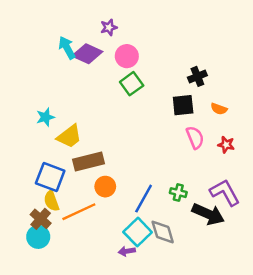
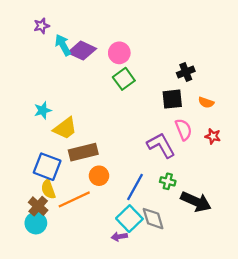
purple star: (109, 27) -> (41, 26), moved
purple L-shape: (225, 193) -> (161, 145), moved

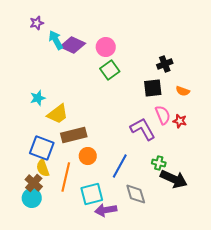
red star: (213, 136) -> (180, 121), moved
green cross: (168, 181) -> (159, 163), moved
orange line: (74, 199) -> (66, 177), turned -52
cyan square: (129, 219) -> (92, 194), moved, turned 30
purple arrow: (119, 237) -> (106, 210), size x1.5

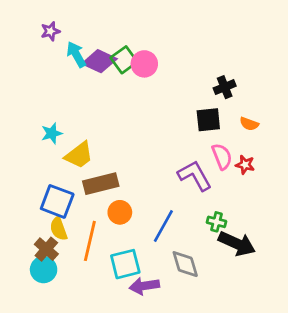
green square: (110, 70) -> (124, 60), moved

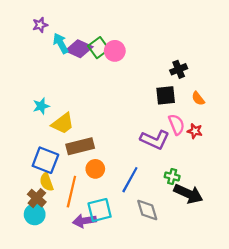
orange semicircle: (249, 124) -> (198, 99), turned 32
purple L-shape: (195, 176) -> (155, 140), turned 144
purple arrow: (144, 286) -> (84, 221), moved

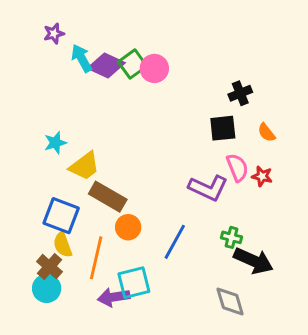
brown rectangle: (80, 146) -> (108, 197), turned 44
gray diamond: (147, 210) -> (230, 301), moved

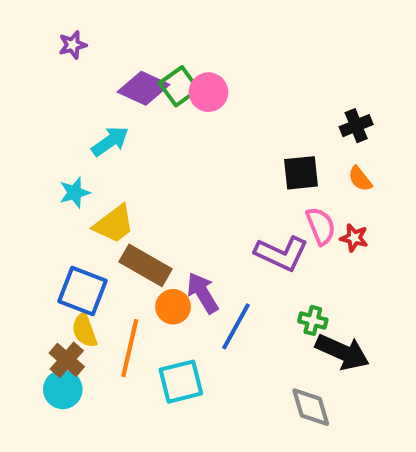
cyan arrow: (82, 58) -> (110, 141), moved, turned 84
black cross: (240, 93) -> (356, 126), moved
purple arrow: (114, 297) -> (203, 293), moved, turned 68

